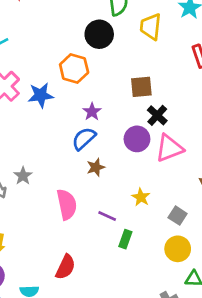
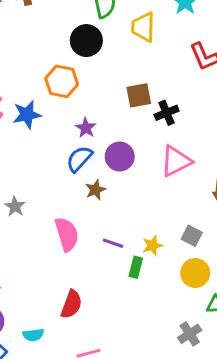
black cross: (157, 115) -> (167, 113), moved, turned 30
purple circle: (137, 139) -> (120, 157), moved
yellow star: (141, 197) -> (152, 246), moved, turned 30

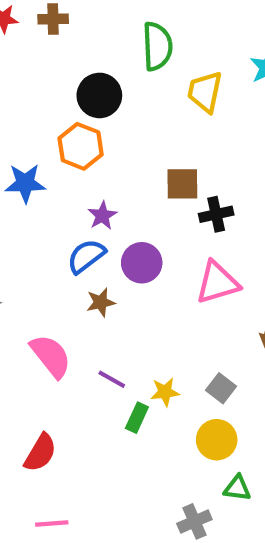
black circle: (86, 41) -> (99, 95), moved
pink semicircle: (67, 234) -> (51, 356), turned -32

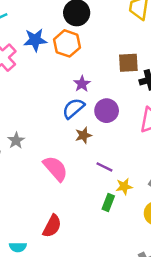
blue star: (25, 183) -> (35, 40), moved
purple line: (112, 379) -> (104, 167), moved

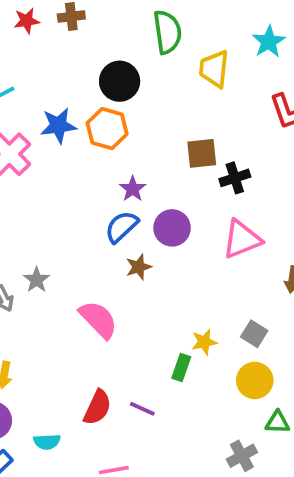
purple line: (104, 167) -> (142, 409), moved

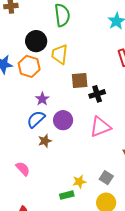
yellow trapezoid: (214, 69) -> (60, 54), moved
pink semicircle: (98, 320) -> (23, 169), size x0.7
green rectangle: (181, 367) -> (67, 195), turned 56

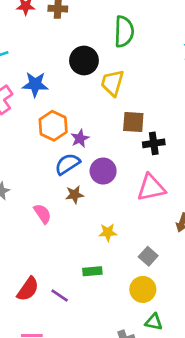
orange hexagon: (29, 66) -> (53, 126), moved
pink semicircle: (23, 169) -> (42, 214), moved
yellow star: (79, 182) -> (108, 232), moved

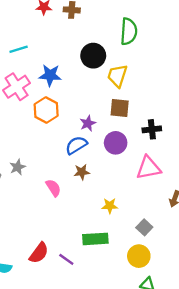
brown square: (133, 122) -> (120, 108), moved
orange hexagon: (53, 126) -> (46, 110), moved
purple circle: (103, 171) -> (116, 143), moved
green rectangle: (92, 271) -> (95, 239), size x1.5

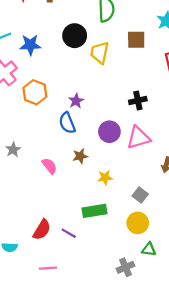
blue star: (50, 75) -> (30, 45), moved
brown square: (120, 108) -> (136, 40), moved
purple circle: (116, 143) -> (109, 132), moved
blue semicircle: (76, 145) -> (67, 123), turned -75
brown star: (82, 172) -> (80, 156), moved

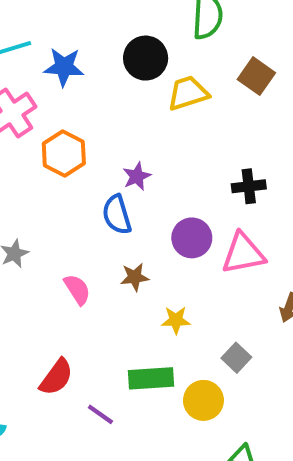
brown square: (136, 40) -> (256, 76), turned 30
yellow trapezoid: (100, 53) -> (188, 93), turned 55
yellow circle: (138, 223) -> (203, 400), moved
red semicircle: (42, 230) -> (56, 377), moved

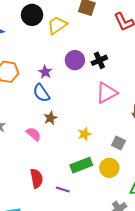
purple circle: (192, 238) -> (75, 60), moved
brown star: (135, 277) -> (50, 118), moved
red semicircle: (56, 377) -> (37, 178), turned -30

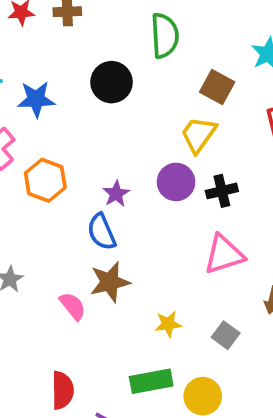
yellow trapezoid: (57, 25) -> (198, 135), moved, turned -30
brown star: (50, 118) -> (110, 282), size x1.5
gray square: (119, 143) -> (226, 335), moved

